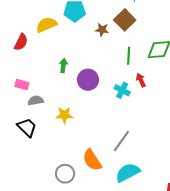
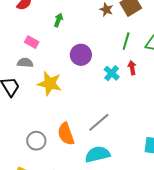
green arrow: (63, 66) -> (58, 20), moved
pink rectangle: (22, 85) -> (32, 42), moved
yellow star: (64, 115) -> (50, 84), size x1.4

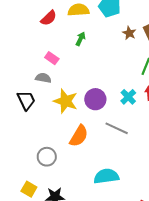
purple circle: (81, 55) -> (95, 99), moved
gray line: (99, 122) -> (117, 128), moved, turned 60
orange semicircle: (66, 134) -> (79, 136), moved, turned -135

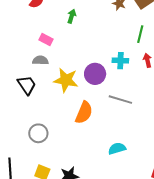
cyan cross: (128, 97) -> (120, 61), moved, turned -35
gray circle: (47, 157) -> (38, 133), moved
cyan semicircle: (106, 176) -> (117, 149), size x0.7

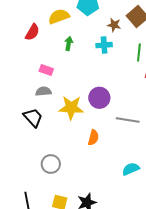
cyan cross: (120, 61) -> (104, 45), moved
orange semicircle: (84, 113) -> (93, 138), size x0.7

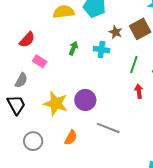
red semicircle: (32, 32) -> (27, 40), moved
green arrow: (69, 44) -> (73, 48), moved
gray semicircle: (43, 91) -> (21, 80), moved, turned 112
gray circle: (51, 164) -> (33, 141), moved

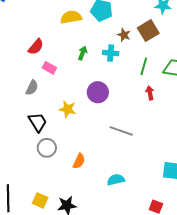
purple circle: (85, 100) -> (98, 92), moved
yellow star: (56, 104) -> (68, 109), size x0.7
black trapezoid: (16, 105) -> (38, 122), moved
orange semicircle: (71, 138) -> (79, 161), moved

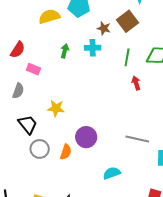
purple circle: (98, 92) -> (86, 137), moved
gray line: (121, 131) -> (137, 139), moved
orange semicircle: (79, 161) -> (66, 152), moved

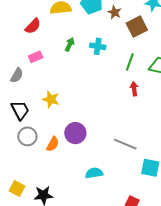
brown star: (104, 28) -> (115, 12), moved
red semicircle: (18, 50) -> (33, 26), moved
pink rectangle: (33, 69) -> (36, 57), turned -56

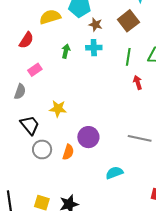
brown star: (115, 12) -> (96, 25), moved

